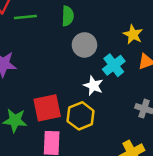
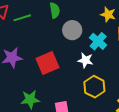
red square: (47, 108) -> (48, 63), moved
yellow hexagon: (81, 116) -> (94, 87), moved

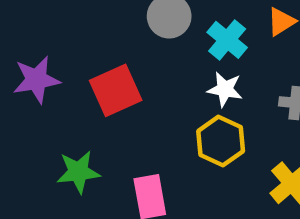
white star: (85, 60) -> (225, 89), moved

